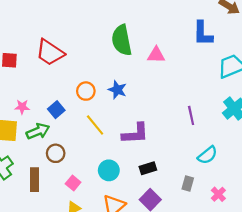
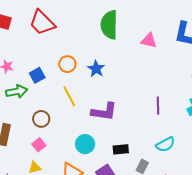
pink triangle: (156, 55) -> (149, 41), moved
brown circle: (56, 153) -> (41, 119), moved
black rectangle: (148, 168) -> (121, 149), moved
cyan circle: (109, 170) -> (85, 144), moved

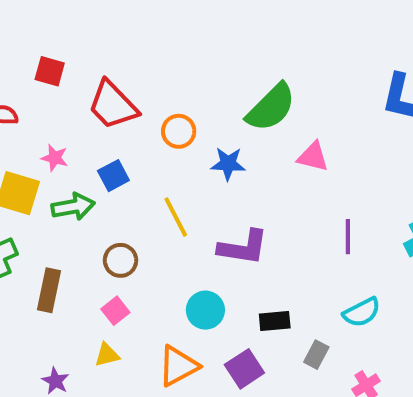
red trapezoid: (42, 23) -> (113, 105), moved
green semicircle: (109, 25) -> (271, 107), moved, turned -136
pink triangle: (149, 41) -> (313, 157), moved
orange circle: (67, 64) -> (179, 131), moved
blue star: (96, 69) -> (228, 164), turned -30

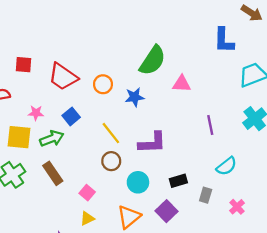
brown circle: (120, 260) -> (111, 161), moved
brown rectangle: (49, 290) -> (53, 173), moved, turned -35

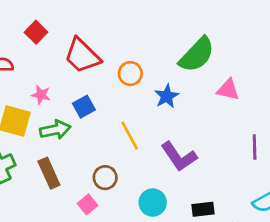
red square: (24, 65) -> (36, 32), turned 30
blue star: (135, 97) -> (167, 96), turned -30
purple L-shape: (152, 143) -> (179, 157), turned 48
brown circle: (111, 161) -> (105, 178), moved

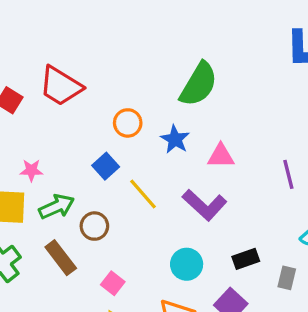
red trapezoid: (82, 56) -> (61, 86), moved
pink triangle: (228, 90) -> (221, 156), moved
blue square: (84, 107) -> (106, 166), moved
brown circle: (105, 178) -> (94, 226), moved

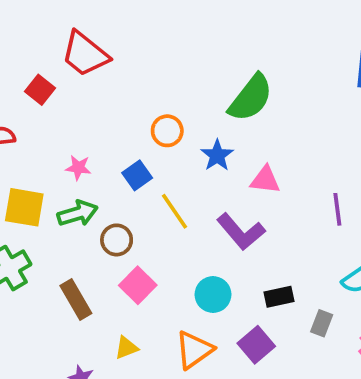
red trapezoid: (61, 86) -> (85, 54), moved
pink star: (31, 170) -> (78, 168), moved
brown rectangle: (61, 258) -> (76, 299), moved
pink square: (113, 283) -> (138, 285), moved, size x1.4

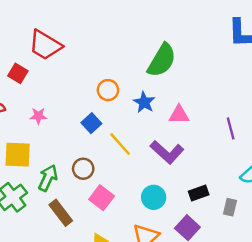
pink star: (78, 168) -> (38, 116), moved
green arrow: (78, 213) -> (48, 178), moved, turned -40

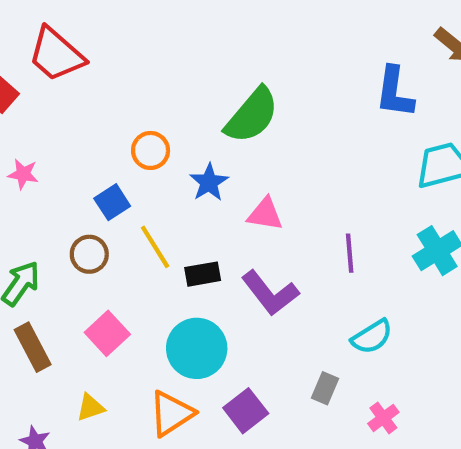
purple L-shape: (167, 152) -> (270, 293), moved
brown circle: (83, 169) -> (89, 254), moved
black rectangle: (199, 193) -> (203, 274), moved
cyan circle: (154, 197) -> (197, 348), size x1.4

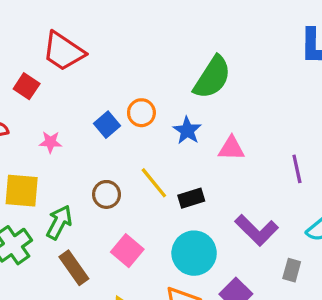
blue square: (112, 202) -> (107, 125), moved
purple L-shape: (270, 293) -> (256, 230), moved

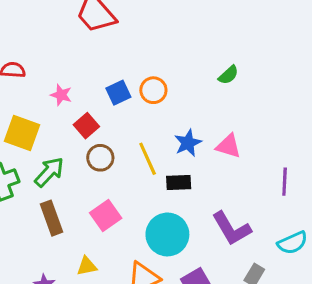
green semicircle: (212, 77) -> (228, 75), size x0.5
red square: (27, 86) -> (86, 126), moved
blue star: (187, 130) -> (188, 143), moved

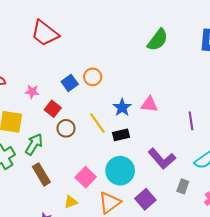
green semicircle: (228, 75) -> (158, 40), moved, size x1.6
pink square: (106, 215) -> (86, 177), moved

